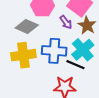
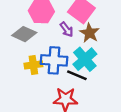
yellow cross: (23, 55) -> (33, 65), moved, size x0.7

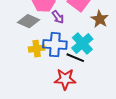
purple arrow: (67, 29) -> (58, 17), moved
brown star: (89, 33) -> (100, 19), moved

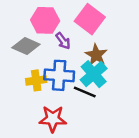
brown star: (100, 19) -> (96, 55), moved
red star: (65, 79) -> (53, 119), moved

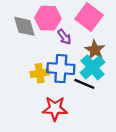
gray diamond: (26, 46) -> (24, 26), moved, turned 50

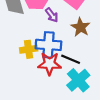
cyan cross: (92, 67) -> (78, 80), moved
red star: (55, 109) -> (50, 64), moved

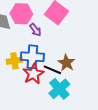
brown star: (81, 27) -> (66, 63), moved
red star: (50, 64) -> (33, 74), turned -30

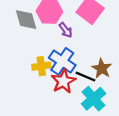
blue cross: (32, 57) -> (62, 61), turned 30

